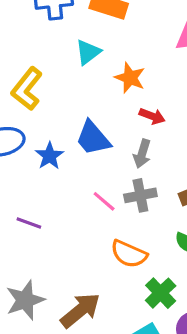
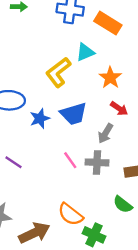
yellow L-shape: (27, 89) -> (58, 72), moved
blue trapezoid: (93, 138) -> (74, 114), turned -80
orange semicircle: (129, 254) -> (70, 214), moved
green cross: (161, 293) -> (94, 235), turned -35

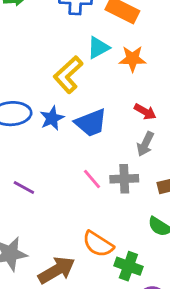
orange star: (110, 78) -> (133, 59), moved, turned -30
blue star: (40, 119) -> (52, 118), moved
gray arrow: (105, 133) -> (145, 144), moved

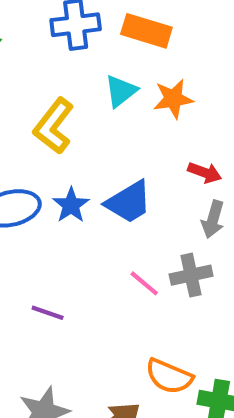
yellow L-shape: (68, 75) -> (54, 126), moved

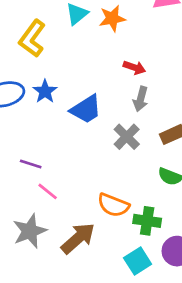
blue trapezoid: (129, 202) -> (86, 109), moved
gray cross: (191, 275) -> (127, 137), turned -32
pink line: (144, 283) -> (48, 191), moved

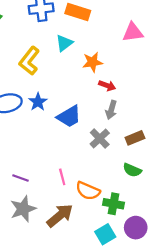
orange star: (112, 18) -> (92, 62), moved
purple line: (31, 164) -> (21, 178), moved
pink line: (48, 191) -> (62, 177), moved, turned 35

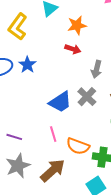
red arrow: (107, 86) -> (73, 49), moved
blue trapezoid: (69, 116) -> (60, 102), moved

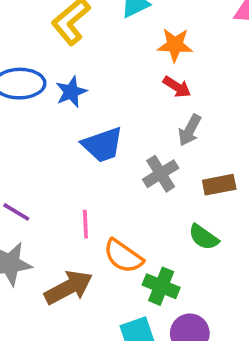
red arrow: (73, 49) -> (177, 87), moved
blue trapezoid: (60, 102) -> (103, 145), moved

